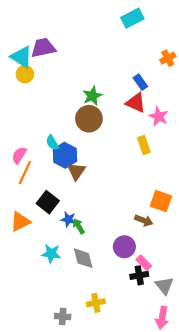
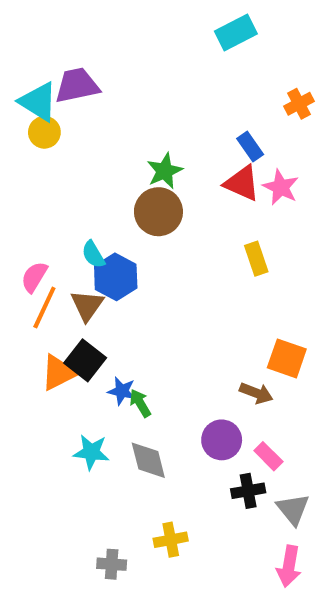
pink star: (159, 116) -> (281, 187), moved
brown triangle: (76, 171) -> (87, 305), moved
orange triangle: (20, 222) -> (59, 373), moved
pink rectangle: (144, 263) -> (268, 456), moved

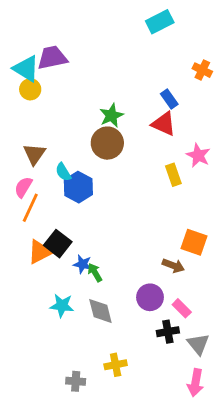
orange cross: (299, 104) -> (202, 70), turned -36
pink star: (281, 187) -> (198, 155), moved
brown triangle: (87, 305) -> (34, 154), moved

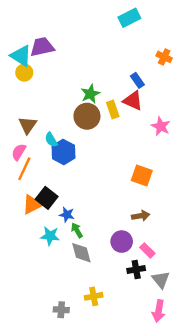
yellow rectangle: (173, 175) -> (113, 110), moved
orange square: (194, 242) -> (142, 176), moved
brown arrow: (173, 266) -> (141, 216), turned -30
green arrow: (95, 272) -> (77, 230), moved
cyan star: (62, 306) -> (50, 236), moved

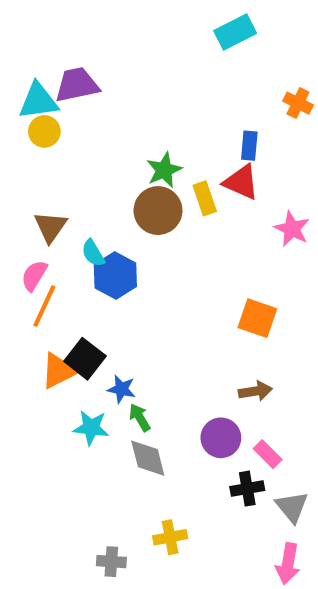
cyan triangle: (21, 56) -> (38, 101), turned -40
blue rectangle: (137, 80) -> (249, 146), turned 40

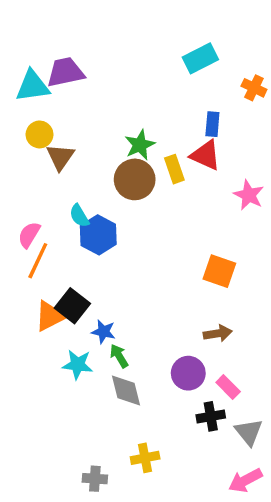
cyan rectangle: (235, 32) -> (200, 58), moved
yellow circle: (44, 131) -> (40, 134), moved
brown triangle: (50, 227) -> (60, 157), moved
pink arrow: (288, 564) -> (245, 480), turned 52

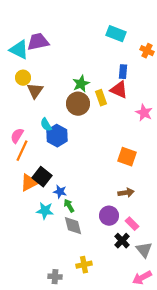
cyan rectangle: (200, 58) -> (116, 34), turned 48
cyan triangle: (33, 86) -> (19, 50), turned 35
black cross: (211, 416) -> (122, 241), turned -35

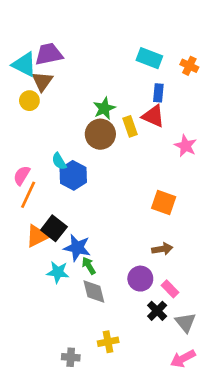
cyan rectangle: (116, 34) -> (149, 58), moved
brown triangle: (35, 91) -> (42, 81), moved
blue star: (60, 192) -> (77, 248), size x1.5

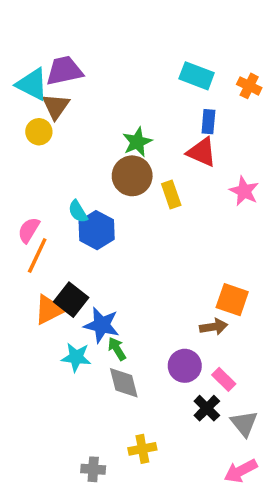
yellow rectangle: (130, 126) -> (171, 194), moved
orange square: (164, 203) -> (232, 300), moved

